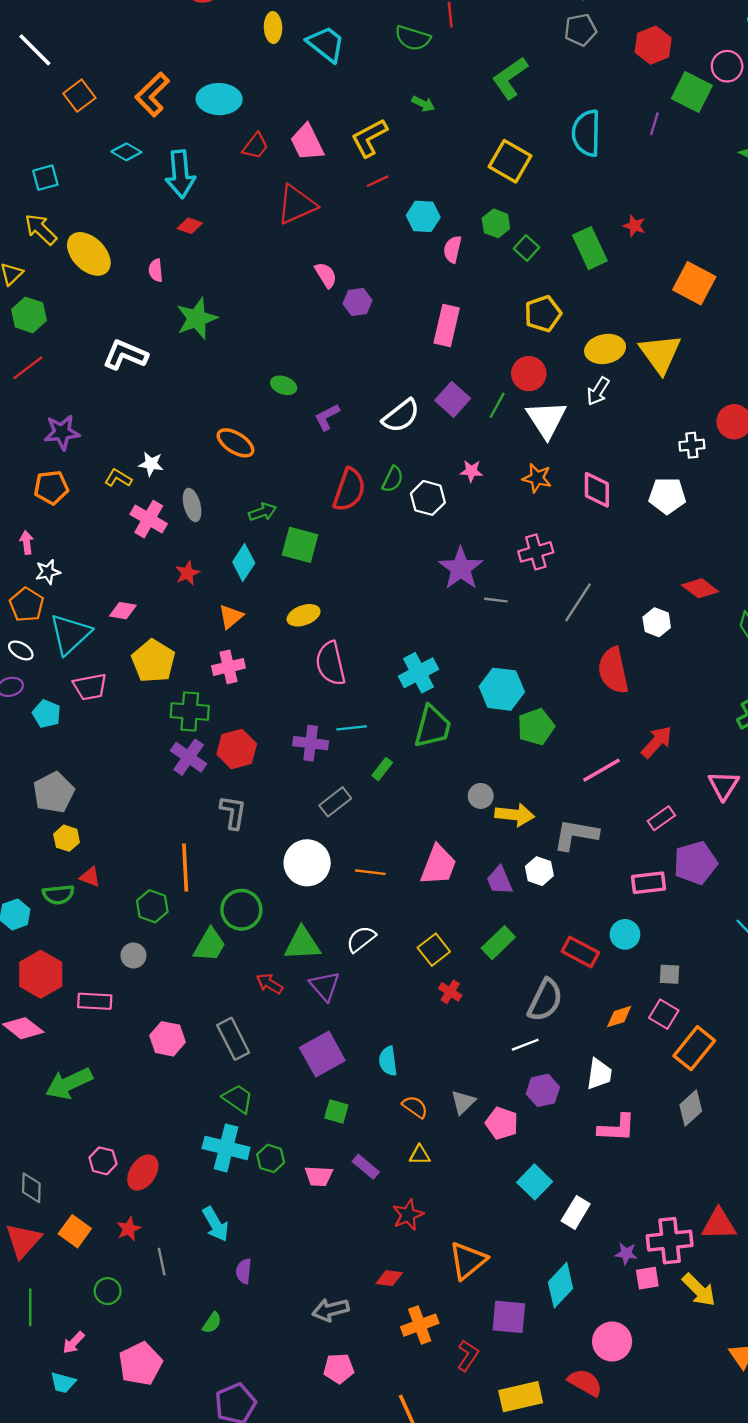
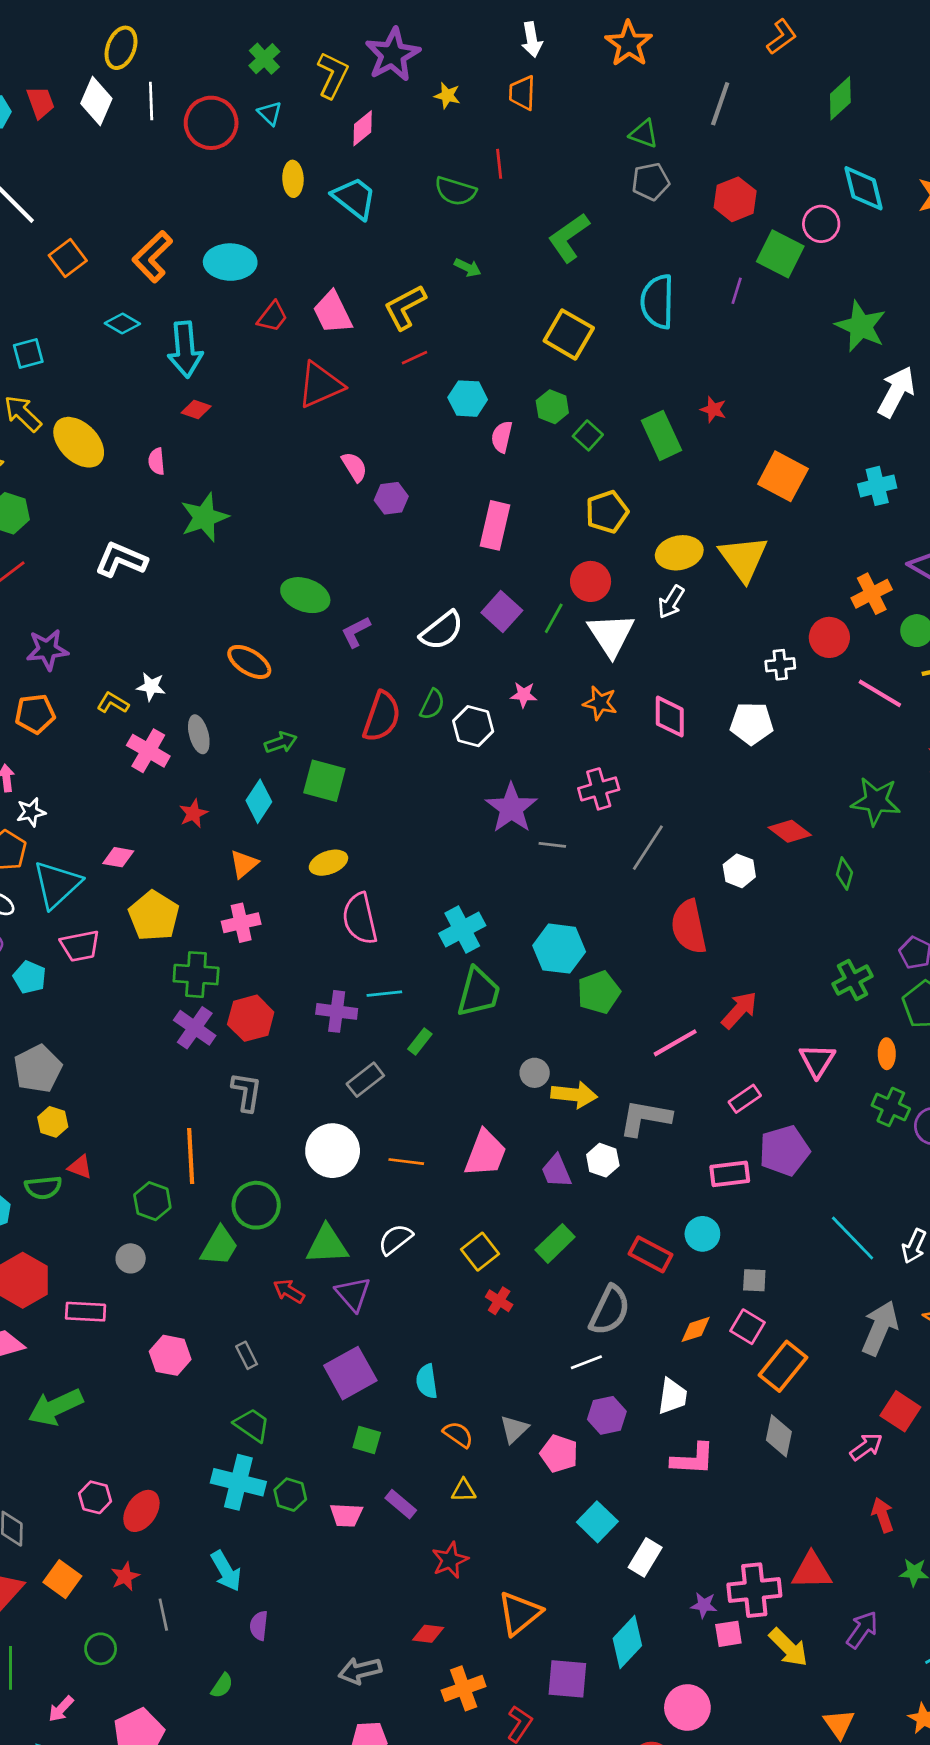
green ellipse: (284, 385) -> (305, 595), size x1.6
gray rectangle: (233, 1039) -> (247, 1355), size x0.6
gray diamond: (691, 1108) -> (779, 1436), turned -36

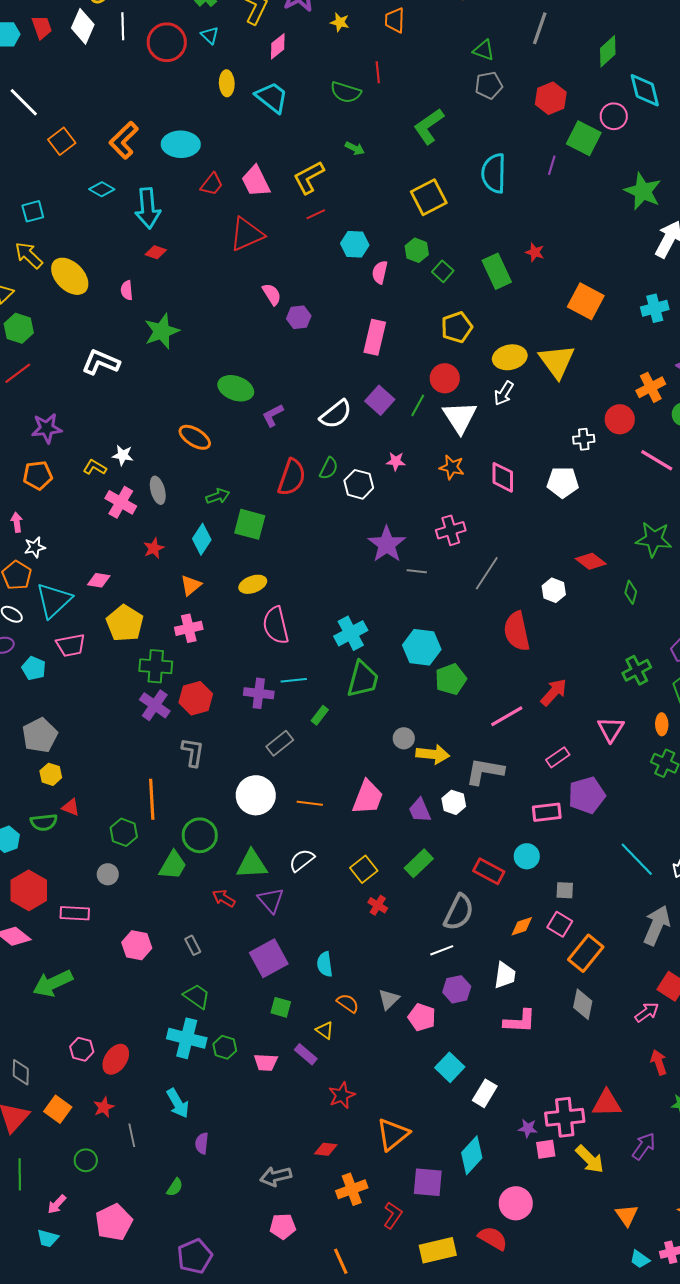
green diamond: (840, 98) -> (608, 51), moved
yellow square: (569, 334) -> (429, 197), turned 33
yellow triangle: (464, 1490) -> (325, 1030), moved, turned 36

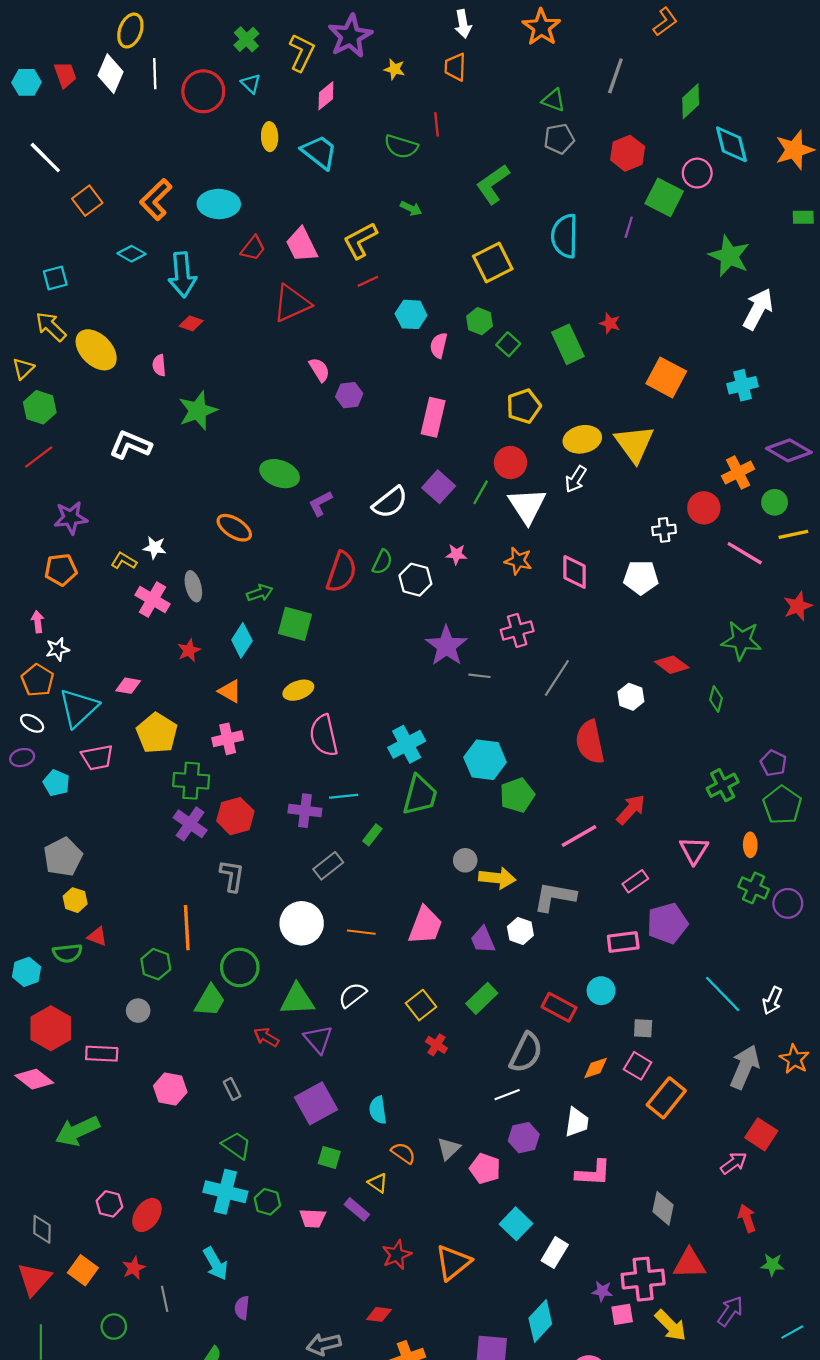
orange triangle: (191, 585) -> (230, 691), turned -50
gray diamond: (583, 1004) -> (663, 1208), moved
orange triangle: (393, 1134) -> (453, 1262), moved

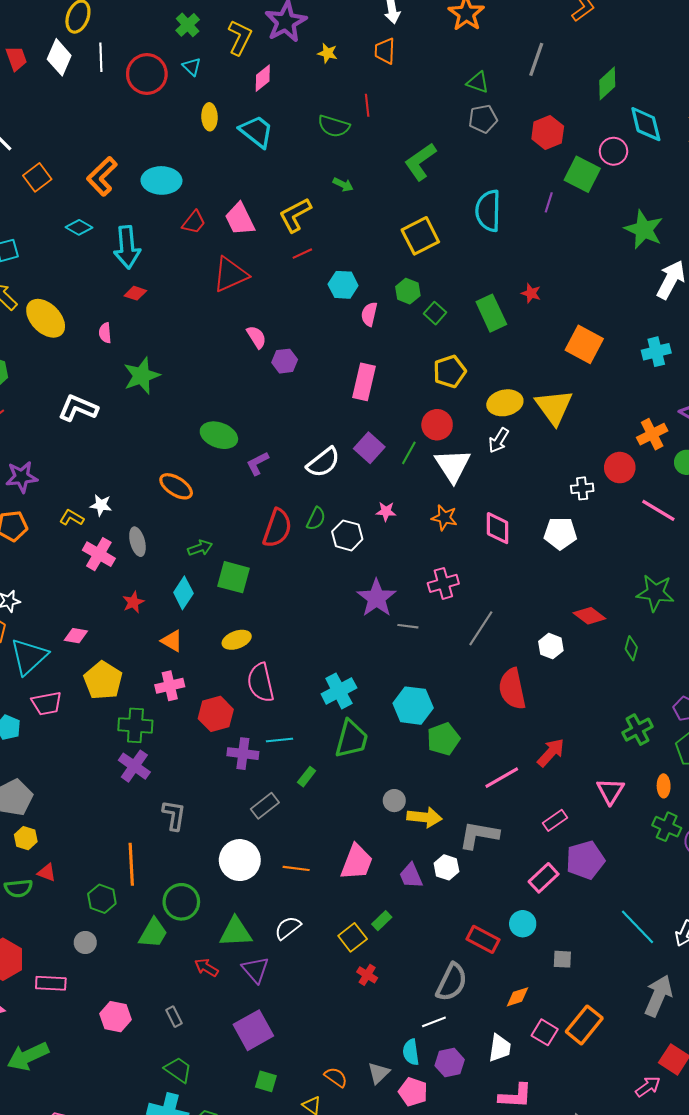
red hexagon: (235, 816) -> (216, 714), moved
pink rectangle: (623, 942) -> (544, 878), turned -36
green rectangle: (482, 998) -> (382, 921), moved, size x0.7
pink square: (638, 1066) -> (545, 1032), moved
cyan semicircle: (378, 1110) -> (411, 1052), moved

